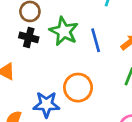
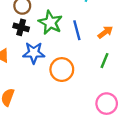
blue star: (46, 104) -> (34, 53), moved

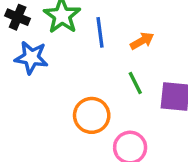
green line: (104, 61) -> (135, 83), turned -56
orange circle: (62, 70) -> (92, 115), moved

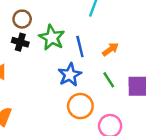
blue star: (31, 58) -> (70, 75), moved, turned -30

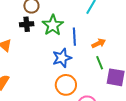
black cross: (20, 42) -> (27, 24), turned -32
green line: (109, 80) -> (100, 63), moved

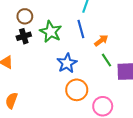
blue line: (74, 37) -> (81, 29), moved

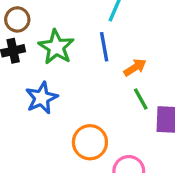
blue star: (67, 63) -> (42, 98), moved

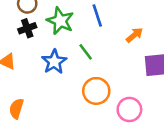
orange arrow: (135, 67) -> (134, 35), moved
green line: (141, 99) -> (86, 52), moved

